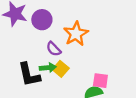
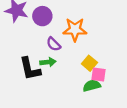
orange star: (76, 34) -> (75, 30), turned 30
yellow square: (61, 69) -> (89, 63), moved

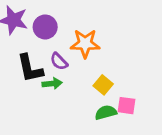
black L-shape: (30, 69) -> (30, 68), moved
pink square: (98, 74) -> (126, 106), moved

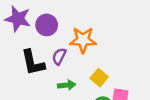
purple semicircle: (59, 61) -> (59, 56), turned 72
green arrow: (52, 84) -> (67, 85), moved

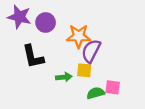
purple semicircle: (59, 56) -> (91, 51), moved, size x1.5
yellow square: (99, 78) -> (84, 70), moved, turned -35

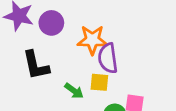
purple semicircle: (91, 51) -> (108, 58), turned -35
green arrow: (64, 77) -> (74, 91), turned 42

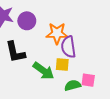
green arrow: (74, 91) -> (43, 71), size x1.5

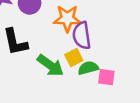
yellow square: (62, 65) -> (74, 58), turned -32
green semicircle: (73, 85) -> (88, 68), moved

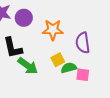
purple semicircle: (82, 35) -> (83, 43), moved
green arrow: (50, 65) -> (28, 66), moved

